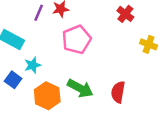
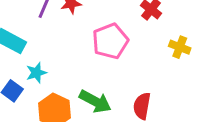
pink pentagon: (77, 40) -> (110, 41), moved

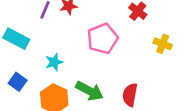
cyan star: (36, 73) -> (54, 62), moved

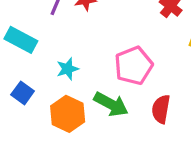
pink pentagon: (103, 39) -> (134, 66), moved

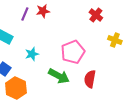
orange hexagon: (68, 114) -> (16, 88), moved

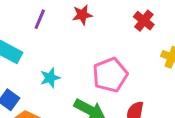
red star: (43, 11) -> (82, 15), moved

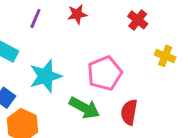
cyan star: (50, 78) -> (46, 76), size x1.6

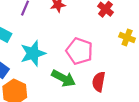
pink pentagon: (105, 73) -> (79, 51), turned -30

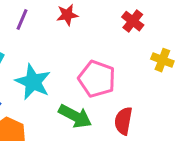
cyan star: (33, 53) -> (33, 82), turned -30

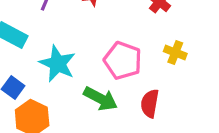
yellow cross: (162, 60) -> (175, 53), moved

